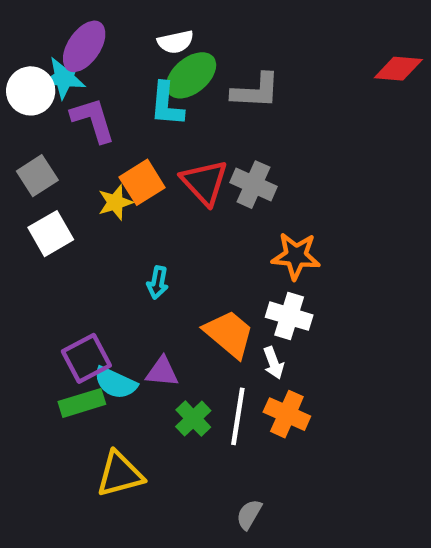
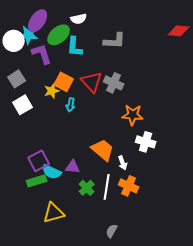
green ellipse: (191, 75) -> (59, 35), moved
orange square: (142, 182) -> (64, 82), turned -30
cyan arrow: (158, 283) -> (71, 105), moved
white cross: (289, 316) -> (146, 142), moved

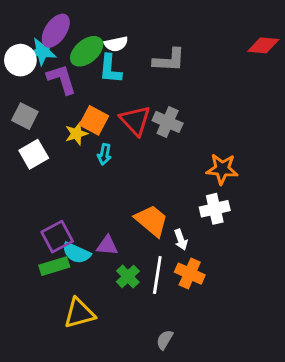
white semicircle: (79, 19) -> (116, 44), moved
gray square: (17, 79) -> (25, 116), turned -30
orange star: (133, 115) -> (222, 169), moved
white cross: (146, 142) -> (215, 209), turned -30

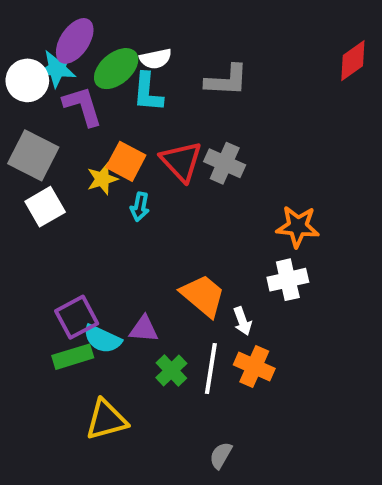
red diamond: (263, 45) -> (353, 61), turned -40
gray square: (25, 116) -> (33, 155), size x1.4

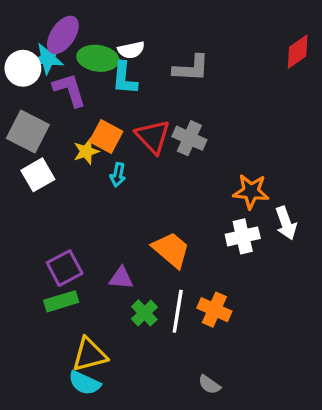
green ellipse: (116, 69) -> (98, 58), turned 48
white arrow: (242, 321) -> (286, 223), moved, size x1.4
cyan semicircle: (102, 339) -> (85, 383), moved
gray semicircle: (221, 455) -> (209, 385), moved, turned -85

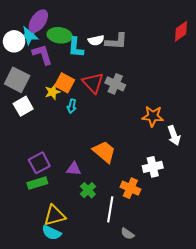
white semicircle: (131, 50) -> (96, 40), moved
white cross: (243, 236) -> (153, 167), moved
white line: (178, 311) -> (110, 209), moved

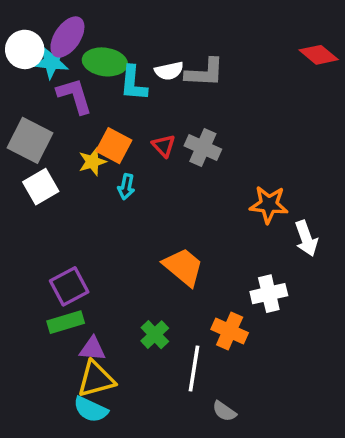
red diamond: (181, 31) -> (319, 55), turned 75
white circle: (14, 41) -> (25, 49), moved
red triangle: (93, 83) -> (164, 146), size x0.6
purple triangle: (74, 169) -> (92, 349), moved

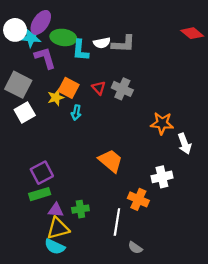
green cross: (155, 335) -> (80, 209), moved, turned 35

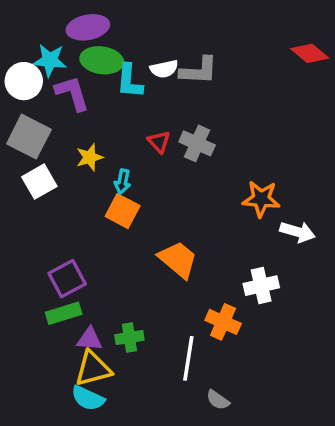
purple ellipse: (41, 22) -> (88, 27), moved, turned 45
white circle: (15, 30) -> (24, 81), moved
orange square: (69, 88) -> (123, 211), moved
white arrow: (185, 144) -> (298, 232), turned -54

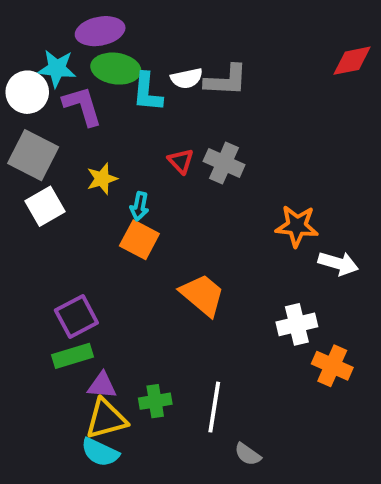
red diamond: (310, 53) -> (352, 61), turned -51
orange cross: (223, 322) -> (332, 366), moved
green cross: (129, 338) -> (155, 401), moved

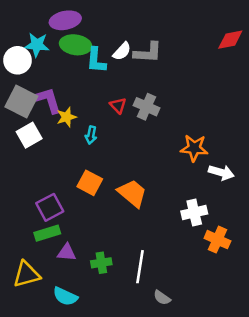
white semicircle: (187, 78) -> (122, 51), turned -36
purple L-shape: (82, 106) -> (48, 100), moved
orange square: (139, 240) -> (90, 183), moved
yellow triangle: (106, 419) -> (27, 274), moved

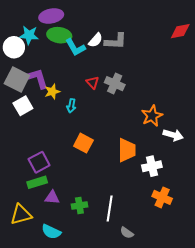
cyan L-shape: (96, 60) -> (75, 47), turned -35
orange star: (194, 148) -> (152, 116), turned -30
orange square: (90, 183) -> (83, 143), moved
orange trapezoid: (132, 193) -> (127, 150), moved, turned 50
orange cross: (217, 240) -> (162, 197), moved

